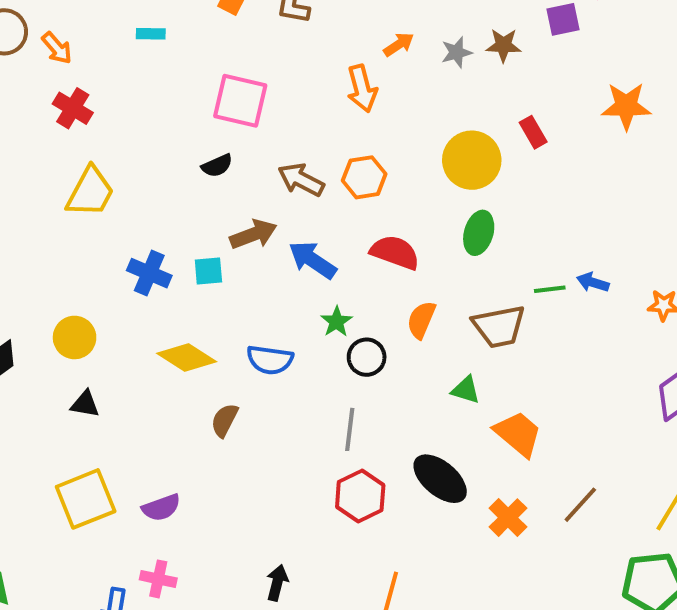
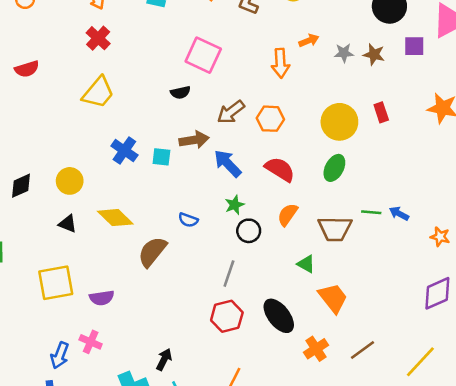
brown arrow: (301, 180) -> (231, 112), turned -76
yellow diamond: (187, 358) -> (115, 218), moved
blue semicircle: (270, 360) -> (188, 220), size x0.7
brown semicircle: (225, 420) -> (152, 252), size x1.5

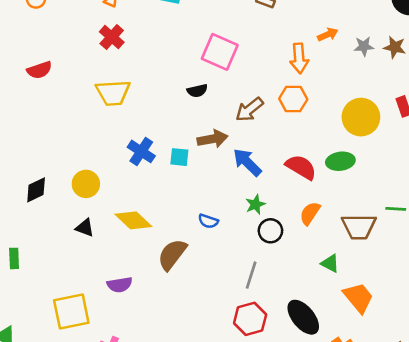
yellow trapezoid: (98, 93) -> (113, 93), turned 48
orange hexagon: (270, 119) -> (293, 99), moved
green ellipse: (334, 168) -> (340, 161), moved, turned 56
yellow square: (56, 283) -> (71, 311), moved
purple semicircle: (102, 298) -> (120, 285), moved

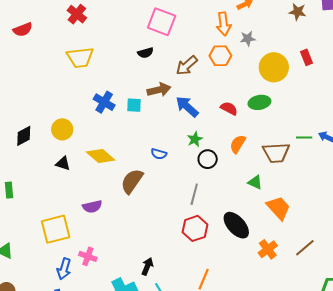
gray star: (364, 46) -> (248, 39), moved
red semicircle: (39, 70) -> (23, 30), moved
red semicircle: (301, 167) -> (229, 108), size x0.7

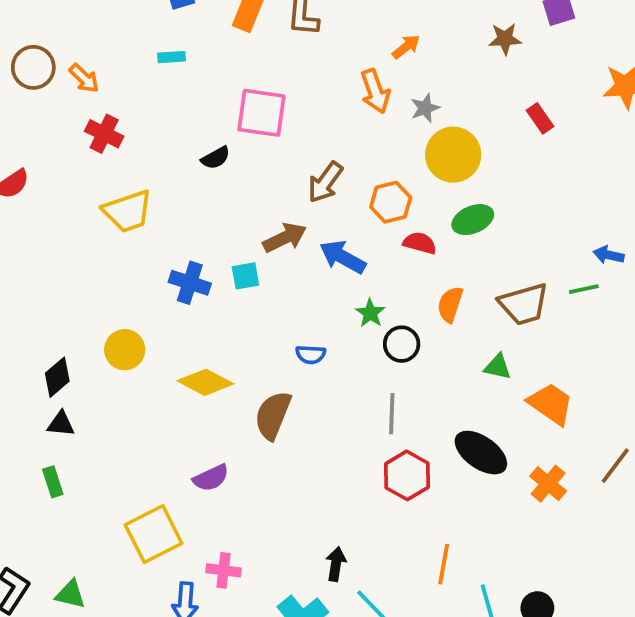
black semicircle: (145, 53) -> (216, 158), moved
orange hexagon: (220, 56) -> (391, 202), moved
yellow circle: (274, 67) -> (453, 155), moved
green line: (304, 137) -> (584, 289), moved
black triangle: (63, 164) -> (61, 424), moved

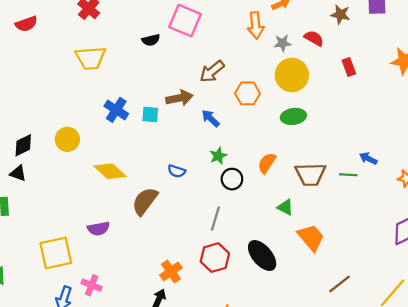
red semicircle: (420, 243) -> (314, 38), moved
blue arrow: (343, 257) -> (211, 118), size x0.7
orange cross: (548, 484) -> (171, 271), moved

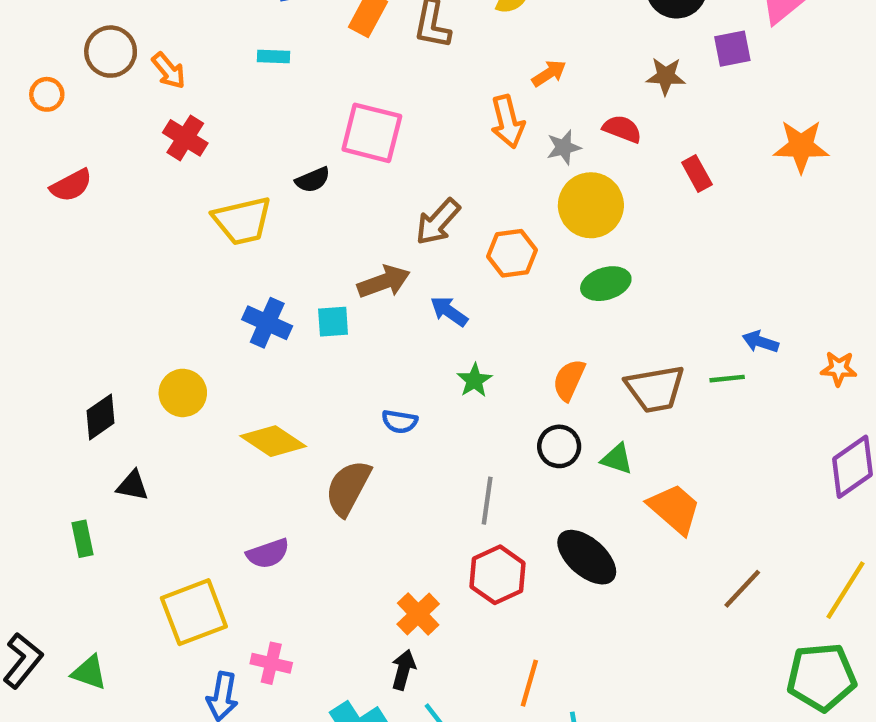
yellow trapezoid: (91, 58) -> (242, 221), moved
black triangle: (18, 173) -> (133, 486), moved
black circle: (232, 179) -> (559, 446), moved

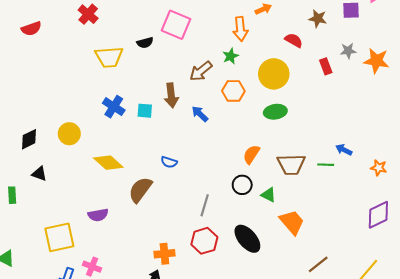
gray star: (564, 147) -> (348, 51), moved
brown arrow: (384, 282) -> (171, 95), turned 95
green star: (474, 380) -> (230, 56), moved
orange cross: (418, 614) -> (164, 254), turned 30

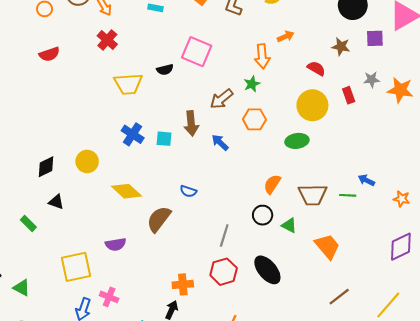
yellow circle: (274, 74) -> (312, 105), moved
green rectangle: (12, 195) -> (28, 223), turned -42
orange trapezoid: (292, 222) -> (327, 246), moved

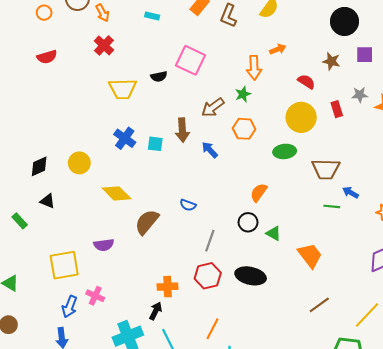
blue semicircle: (188, 191) -> (188, 205), moved
brown trapezoid: (313, 195) -> (326, 169), moved
black ellipse: (267, 270) -> (251, 276), turned -40

